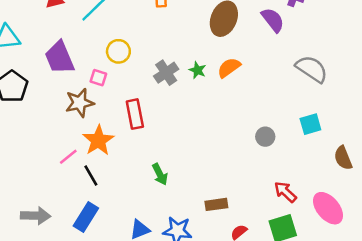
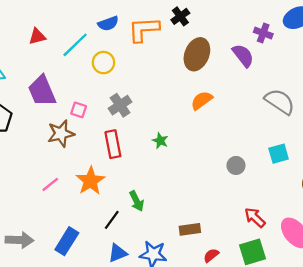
yellow circle: (118, 51) -> (103, 63), moved
green star: (198, 70) -> (160, 141), moved
gray cross: (166, 73) -> (120, 105), moved
orange star: (98, 140) -> (90, 181), moved
black line: (91, 176) -> (112, 220), moved, turned 66

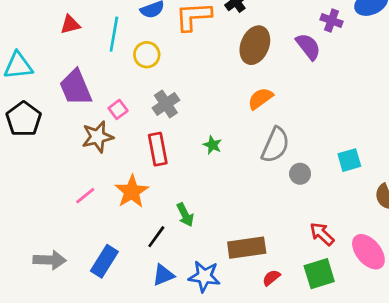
cyan line: (75, 45) -> (114, 34), turned -36
gray semicircle: (280, 102) -> (275, 145), moved, turned 80
pink square: (79, 110) -> (118, 109), turned 35
brown rectangle: (190, 229) -> (247, 248), size x1.5

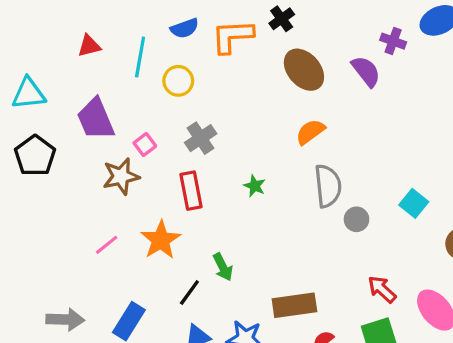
brown ellipse: (255, 45) -> (304, 70), turned -63
gray semicircle: (275, 145) -> (328, 186), turned -30
cyan square: (349, 160) -> (414, 203), turned -35

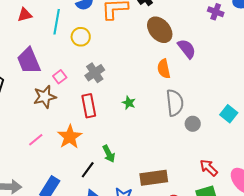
purple semicircle: (366, 71) -> (187, 49), moved
orange semicircle: (310, 132) -> (164, 69), turned -66

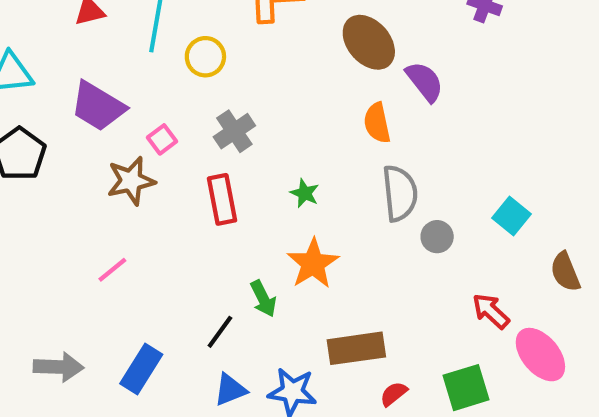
purple trapezoid: (29, 61) -> (98, 106), turned -36
orange star: (70, 137) -> (313, 264), moved
red arrow: (209, 168) -> (491, 311), moved

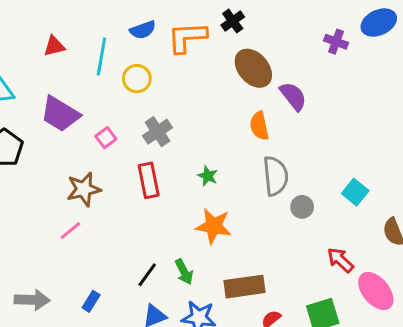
brown star: (131, 181) -> (84, 189), moved
orange star: (313, 264) -> (214, 226), turned -30
green arrow: (263, 299) -> (184, 272), moved
blue rectangle: (141, 369) -> (91, 301), size x0.6

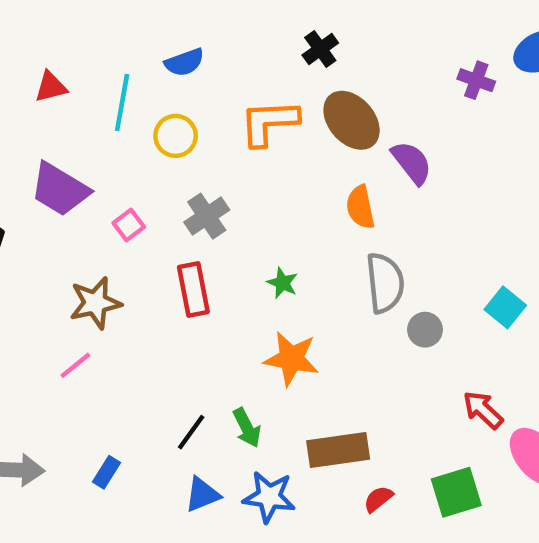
orange L-shape: (187, 37) -> (269, 123), moved

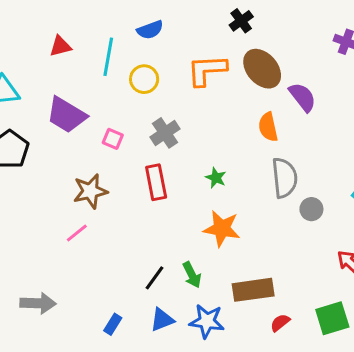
pink square: (129, 225) -> (113, 139), turned -30
blue rectangle: (106, 472) -> (113, 324), moved

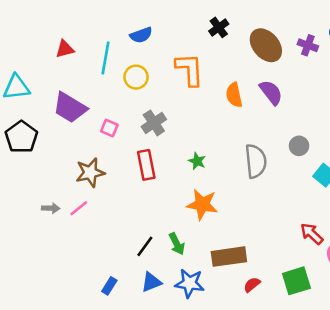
brown ellipse: (262, 69) -> (266, 45), moved
orange L-shape: (207, 70) -> (190, 69), turned 90
orange semicircle: (268, 127) -> (234, 95), moved
gray circle: (311, 209) -> (299, 146), moved
gray arrow: (38, 303) -> (51, 208), moved, size x0.6

